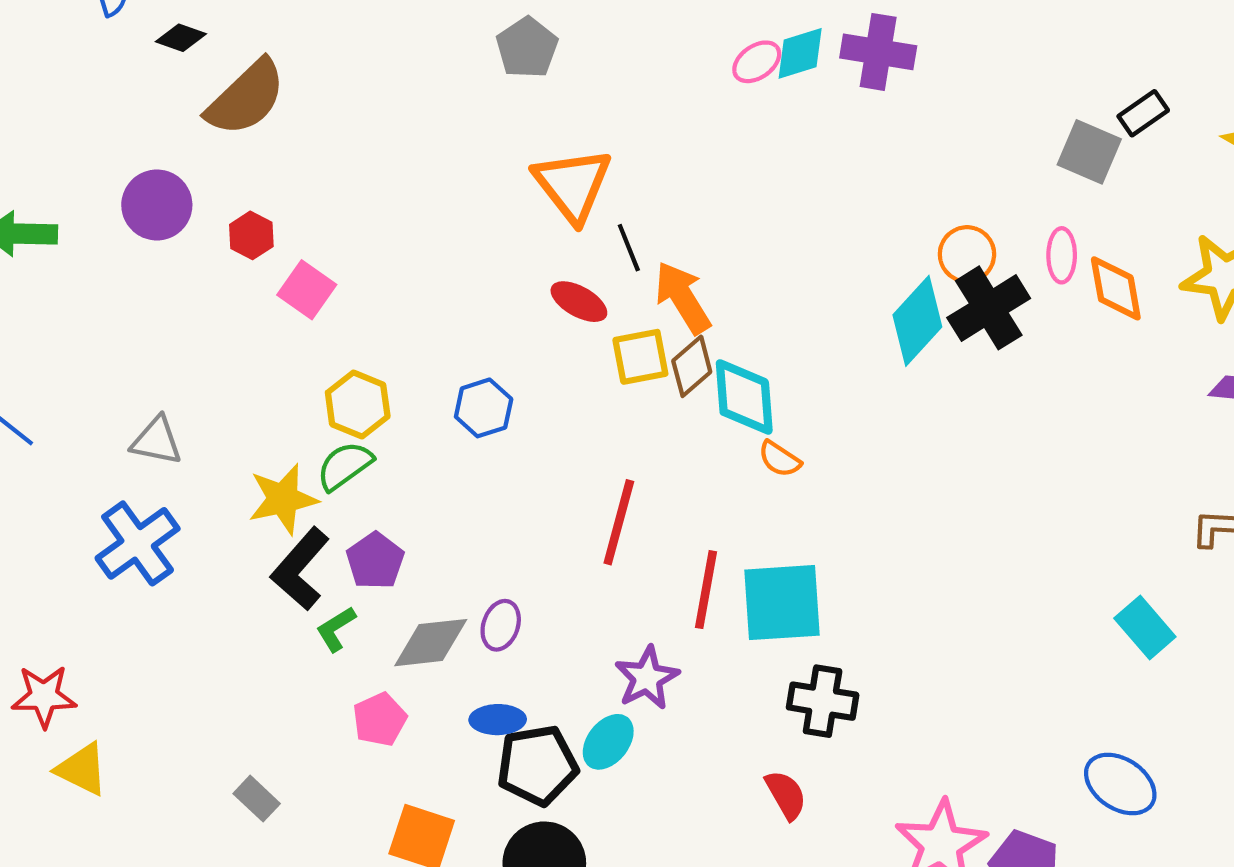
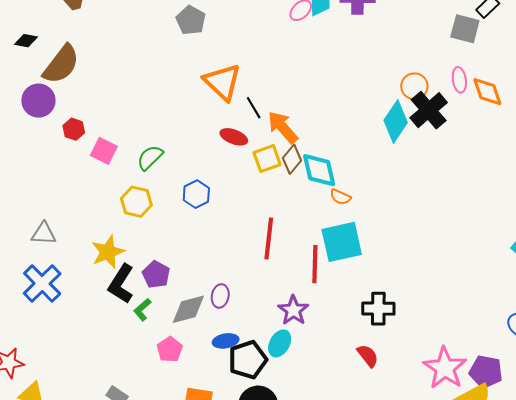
purple circle: (157, 205) -> (38, 101), moved
green semicircle: (345, 466) -> (150, 158), moved
cyan square: (782, 603) -> (342, 242), moved

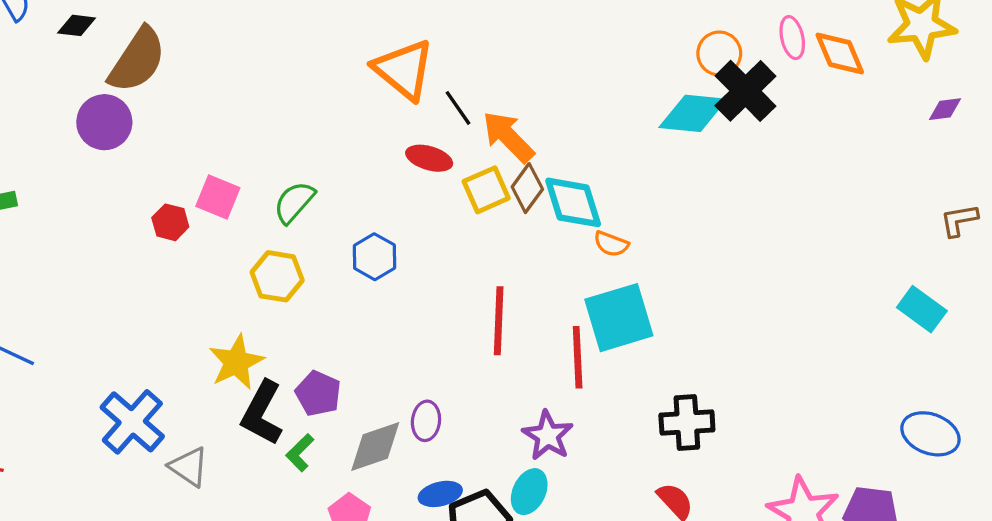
cyan diamond: (396, 121) -> (693, 113), turned 66
red hexagon: (74, 129) -> (170, 222), moved
gray triangle: (44, 234) -> (189, 467), moved, turned 36

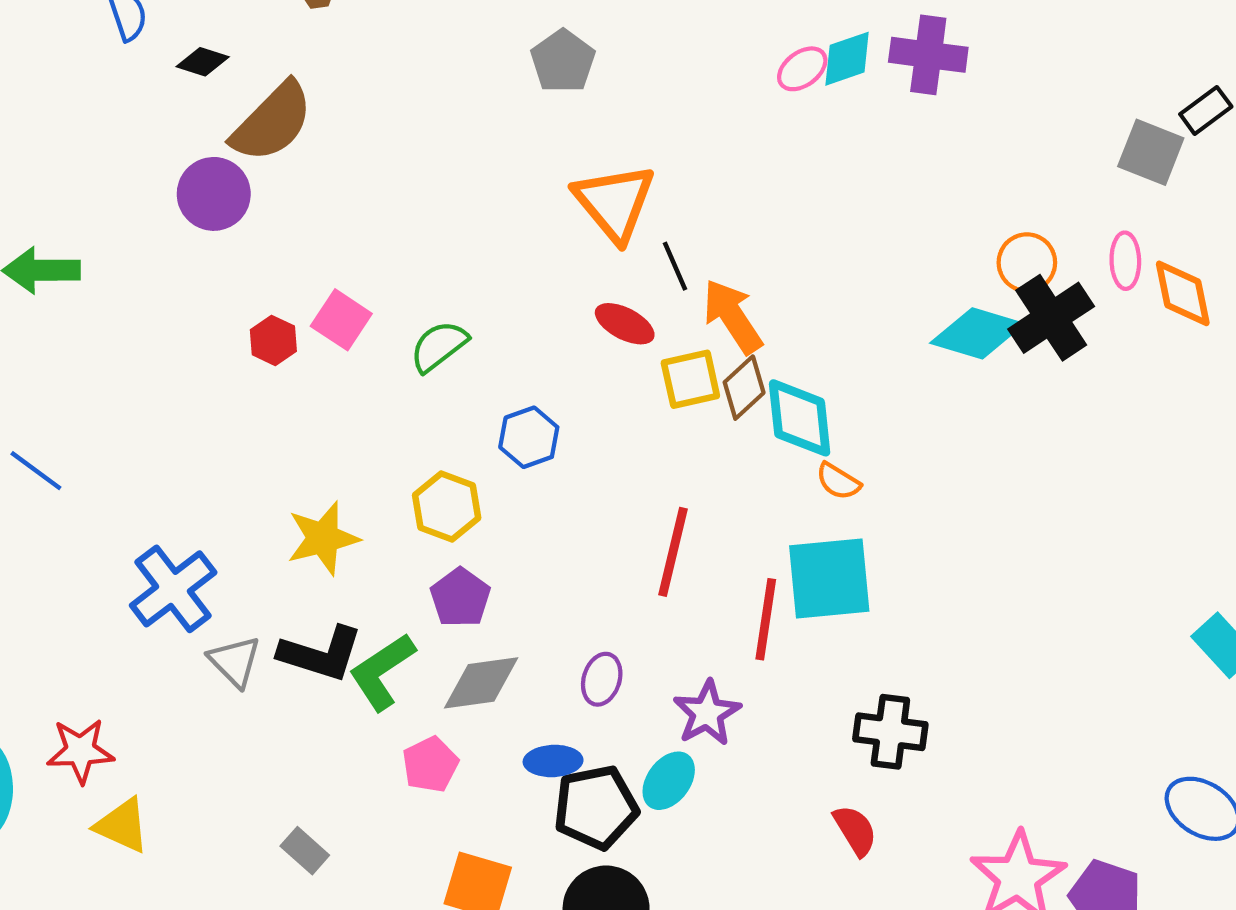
yellow hexagon: (277, 276) -> (447, 507), moved
purple pentagon: (318, 393) -> (460, 598), moved
black L-shape: (262, 413) -> (321, 654), moved, turned -112
purple ellipse: (426, 421) -> (602, 679), moved
green L-shape: (300, 453) -> (382, 672), size x1.6

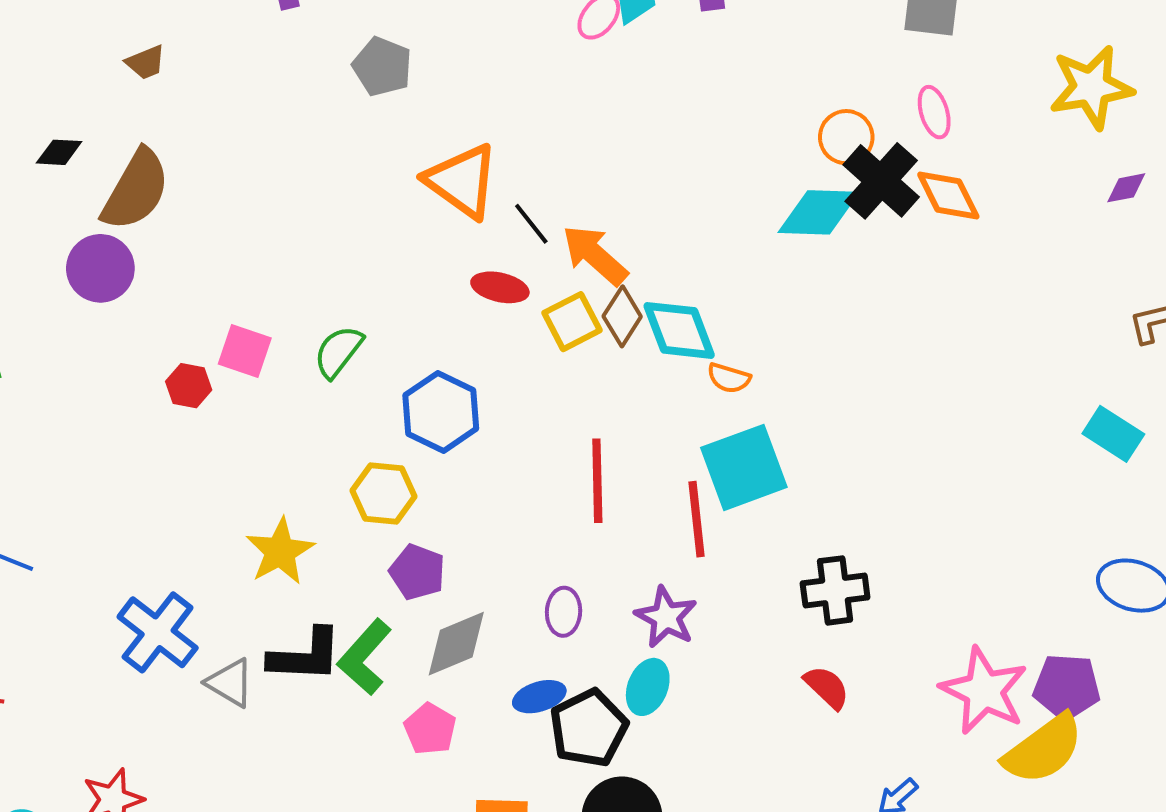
orange diamond: (1183, 293) -> (948, 195), moved
blue hexagon: (529, 437) -> (441, 412), size x1.4

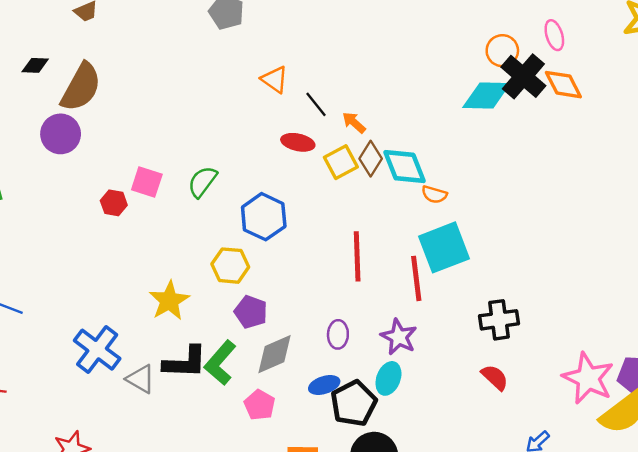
orange triangle: (462, 181) -> (275, 79), size x0.6
orange arrow: (595, 255) -> (354, 123), size x0.6

